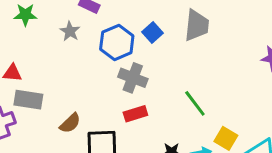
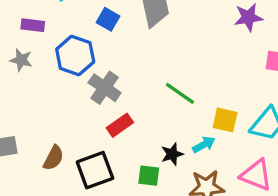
blue square: (153, 32) -> (108, 19), moved
gray cross: (133, 78) -> (105, 88), turned 32

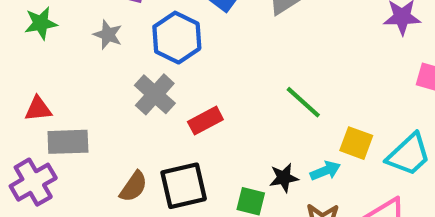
gray cross: (105, 88) -> (155, 94), moved
red rectangle: (120, 125) -> (205, 121), moved
brown semicircle: (53, 158) -> (133, 187), moved

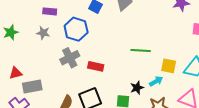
gray cross: (155, 94) -> (70, 58), turned 30
green line: (303, 102) -> (141, 51), turned -30
red rectangle: (205, 121) -> (96, 66), turned 49

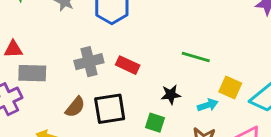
gray cross: (70, 58) -> (89, 62), moved
black star: (137, 88) -> (171, 95), moved

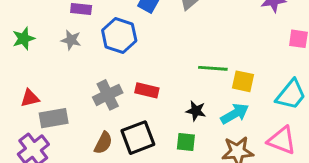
yellow square: (230, 87) -> (243, 81), moved
black star: (171, 95) -> (196, 111), turned 30
cyan arrow: (208, 105) -> (235, 114), size x1.4

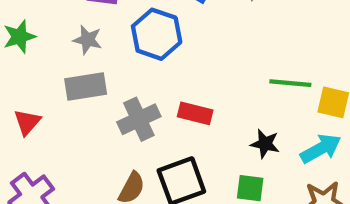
red triangle: (30, 98) -> (27, 122), turned -36
gray rectangle: (54, 118) -> (86, 86), moved

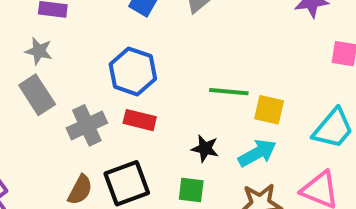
blue hexagon: (157, 34) -> (133, 71), moved
gray rectangle: (86, 86) -> (37, 95), turned 66

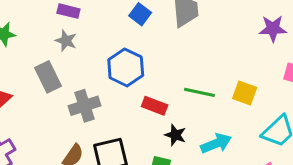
gray star: (39, 51) -> (66, 41), moved
yellow square: (269, 110) -> (245, 93), moved
red rectangle: (140, 120) -> (155, 106), moved

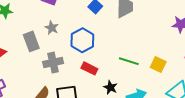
gray star: (66, 41) -> (52, 28), moved
red rectangle: (155, 106) -> (89, 68), moved

